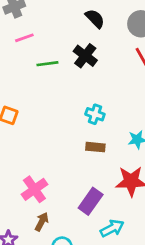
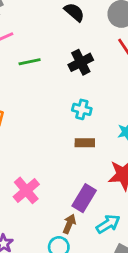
black cross: (85, 56) -> (81, 62), moved, turned 30
brown arrow: (42, 222) -> (69, 224), moved

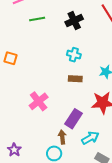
pink cross: (26, 190) -> (39, 101), moved
brown arrow: (69, 224) -> (62, 137), turned -32

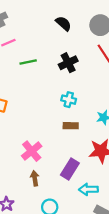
brown arrow: (62, 137) -> (35, 178), moved
cyan arrow: (90, 138) -> (88, 189), turned -150

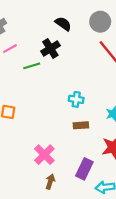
black cross: (68, 63) -> (50, 48), moved
brown arrow: (35, 178) -> (50, 182), turned 32

